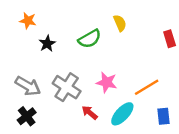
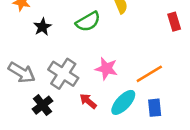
black cross: (27, 116) -> (42, 105), moved
blue rectangle: (164, 116) -> (155, 108), moved

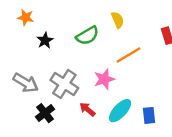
pink star: (106, 69) -> (104, 79), turned -30
orange line: (149, 74) -> (128, 55), moved

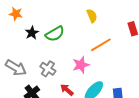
green semicircle: (87, 36) -> (55, 34), moved
gray cross: (64, 84) -> (48, 69), size x0.7

